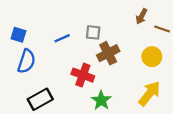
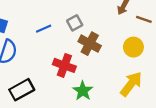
gray square: (93, 32) -> (75, 23), turned -35
brown cross: (108, 53) -> (90, 44), turned -35

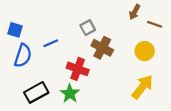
blue line: (44, 29) -> (51, 43), moved
green star: (83, 91) -> (70, 94), moved

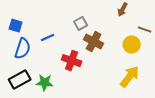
brown line: (155, 24) -> (145, 30), moved
black rectangle: (36, 92) -> (20, 80), moved
green star: (70, 94) -> (45, 83), moved, turned -30

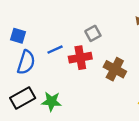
brown cross: (94, 42) -> (115, 69), moved
red cross: (72, 61) -> (80, 58), moved, turned -30

